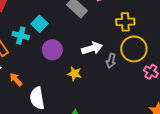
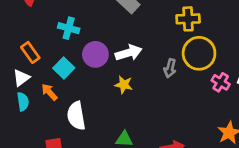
cyan square: (39, 24) -> (64, 68), moved
cyan cross: (21, 35) -> (69, 28), moved
white arrow: (92, 48) -> (129, 53), moved

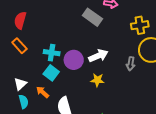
cyan cross: (69, 28) -> (52, 53), moved
orange rectangle: (30, 52) -> (19, 46), moved

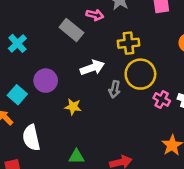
cyan cross: (52, 53) -> (17, 43), moved, turned 35
white arrow: (98, 56) -> (92, 68), moved

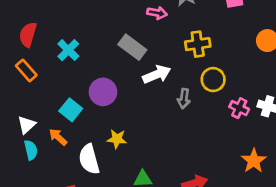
gray rectangle: (71, 30) -> (132, 47), moved
yellow circle: (140, 74) -> (213, 80), size x0.7
yellow star: (73, 107) -> (117, 139), moved

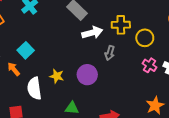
yellow cross: (198, 44) -> (121, 25), moved
yellow circle: (213, 80) -> (145, 38), moved
purple circle: (103, 92) -> (87, 75), moved

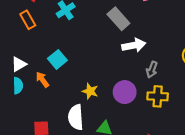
yellow cross: (121, 25) -> (158, 96), moved
white semicircle: (34, 88) -> (76, 117), moved

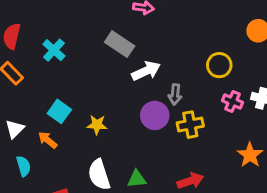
cyan semicircle: (18, 86) -> (24, 166), moved
yellow star: (90, 91) -> (97, 125), moved
purple circle: (125, 92) -> (155, 115), moved

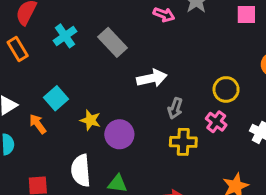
gray rectangle: (120, 44) -> (112, 42), moved
pink cross: (232, 101) -> (216, 122), moved
purple circle: (155, 115) -> (119, 134), moved

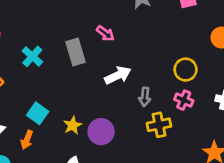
pink arrow: (164, 15) -> (105, 33), moved, turned 30
gray rectangle: (112, 42) -> (76, 52), turned 40
yellow star: (90, 120) -> (73, 125), turned -30
orange arrow: (38, 124) -> (27, 140), turned -108

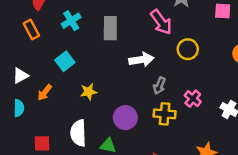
pink arrow: (105, 33) -> (161, 22), moved, size x1.5
yellow circle: (186, 70) -> (188, 49), moved
cyan square: (38, 113) -> (65, 61), moved
purple circle: (101, 132) -> (125, 118), moved

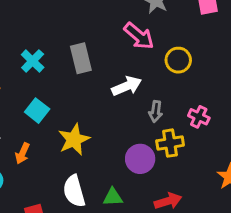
yellow star: (89, 92) -> (74, 140), size x1.5
purple circle: (125, 118) -> (140, 159), moved

